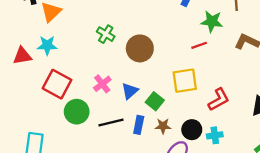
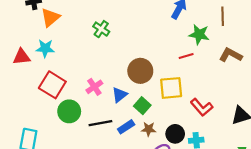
green cross: (106, 34) -> (101, 29), moved
brown circle: (140, 48) -> (140, 71), moved
red L-shape: (219, 100) -> (202, 107), turned 75
blue rectangle: (139, 125) -> (126, 127), turned 42

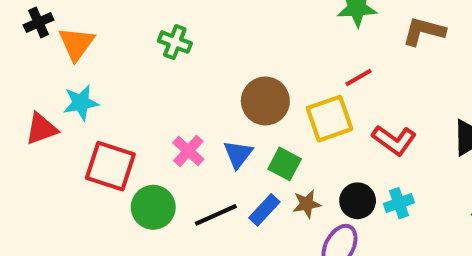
red line: (186, 56) -> (358, 77), moved

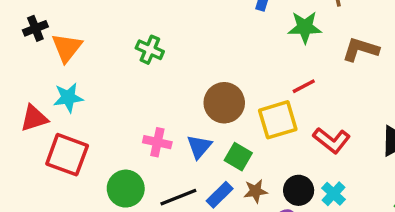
pink cross: (188, 151) -> (157, 142), turned -32
red square: (110, 166) -> (67, 155), moved
cyan cross: (399, 203) -> (333, 194), turned -30

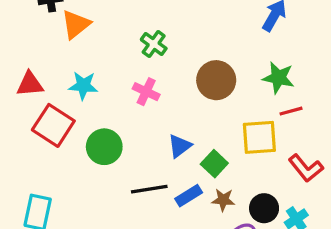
green star: (305, 27) -> (278, 78), moved
cyan star: (68, 98) -> (83, 86), moved
brown circle: (224, 103) -> (216, 80), moved
pink cross: (157, 142) -> (146, 92), moved
green circle: (126, 189) -> (104, 147), moved

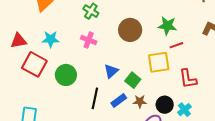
red L-shape: (306, 168) -> (188, 79), turned 35
black line: (149, 189) -> (95, 98), turned -65

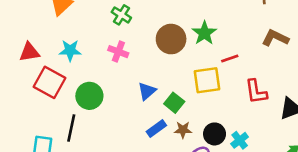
green star: (167, 26) -> (204, 33), moved, turned 30
red L-shape: (188, 79) -> (256, 92), moved
black line: (95, 98) -> (71, 128), moved

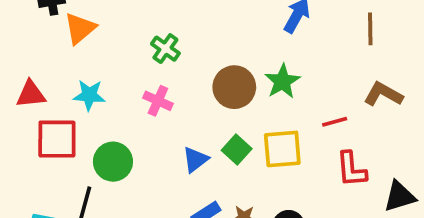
red line: (230, 58) -> (335, 122), moved
red square: (49, 82) -> (57, 139), turned -32
green square: (174, 103) -> (237, 149), moved

